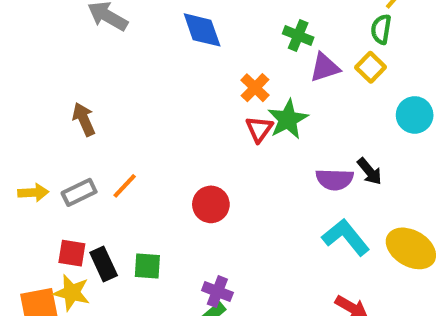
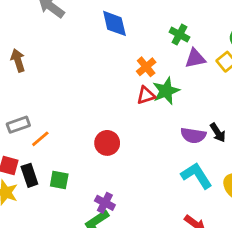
brown arrow: (84, 119) -> (18, 60), moved
red triangle: (259, 129) -> (146, 95), turned 30
orange line: (125, 186) -> (40, 139), moved

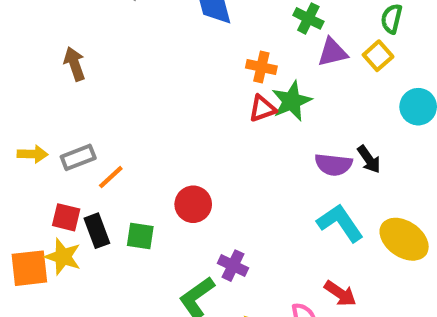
orange cross: (146, 67) -> (261, 67), turned -36
red circle: (107, 143) -> (193, 204), moved
purple cross: (105, 203) -> (233, 266), moved

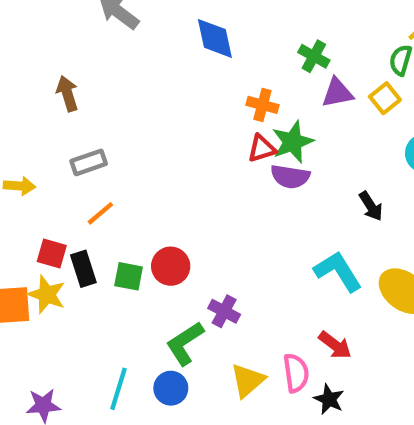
gray rectangle: (78, 157) -> (89, 162), moved
purple semicircle: (333, 165) -> (290, 177), moved
red circle: (193, 204) -> (171, 266), moved

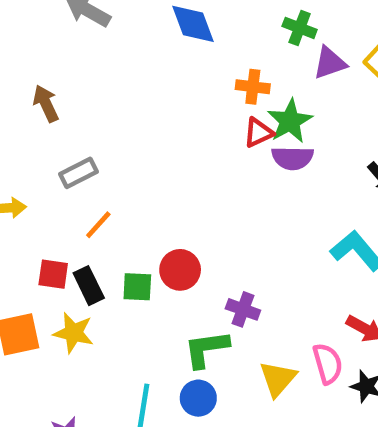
yellow star: (47, 295) -> (73, 333), moved
green L-shape: (185, 343) -> (206, 349), turned 33

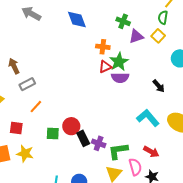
brown arrow: (46, 104) -> (14, 66), moved
black rectangle: (89, 286) -> (83, 138), moved
green L-shape: (206, 349) -> (118, 151), moved

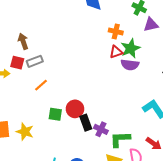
red square: (16, 128) -> (17, 63), moved

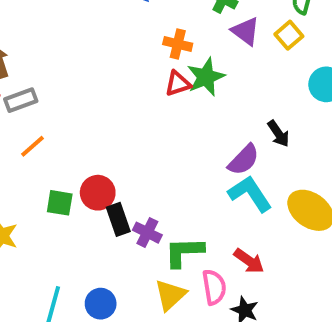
purple triangle: (151, 25) -> (246, 31), turned 49
purple semicircle: (130, 65) -> (244, 160), moved, turned -54

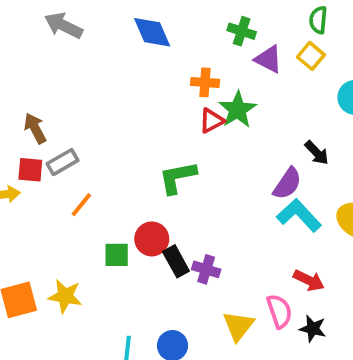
green L-shape: (184, 252) -> (177, 177), moved

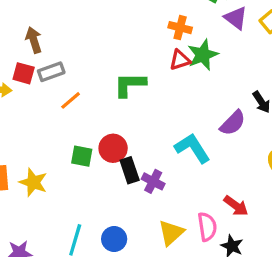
green L-shape: (177, 177) -> (130, 84), moved
orange line: (81, 205) -> (71, 100), moved
cyan L-shape: (299, 215) -> (192, 148), moved

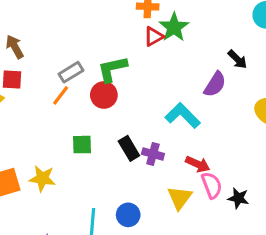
gray rectangle: (51, 72) -> (71, 72), moved
red circle: (113, 148) -> (104, 95), moved
red arrow: (236, 206) -> (198, 164), moved

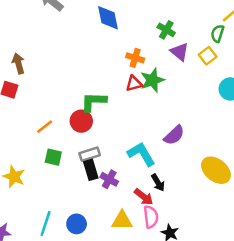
black arrow: (237, 59) -> (158, 183), moved
gray rectangle: (71, 72) -> (90, 154), moved
orange line: (61, 95) -> (45, 127), moved
yellow triangle: (180, 198) -> (122, 221), turned 40

